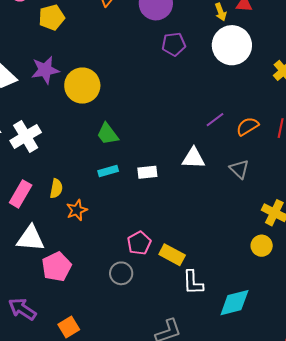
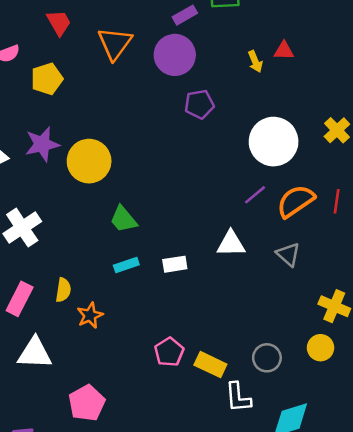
white circle: (232, 45) -> (274, 142), moved
orange semicircle: (247, 126) -> (296, 201), size x1.4
pink pentagon: (57, 267) -> (87, 403), moved
gray circle: (121, 273) -> (267, 358), moved

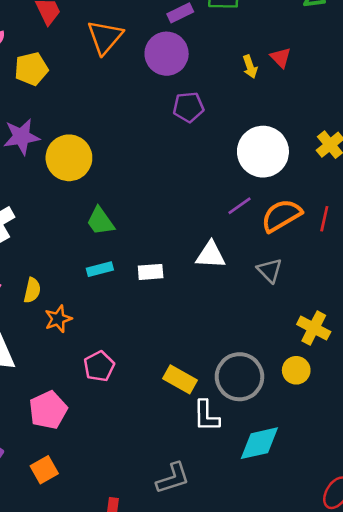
red triangle: (284, 51) -> (281, 58), turned 40
pink pentagon: (169, 352) -> (99, 366), moved
gray circle: (267, 358) -> (239, 377), size x1.6

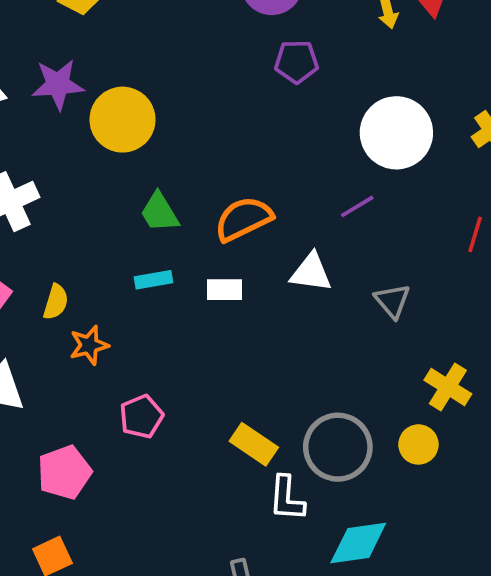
orange semicircle: (281, 216) -> (243, 219), moved

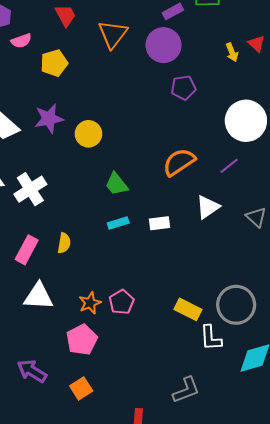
yellow circle: (123, 120) -> (88, 134), size x0.7
orange semicircle: (243, 219) -> (179, 162), moved
white triangle: (311, 272) -> (208, 207), turned -35
orange star: (89, 345) -> (90, 303), moved

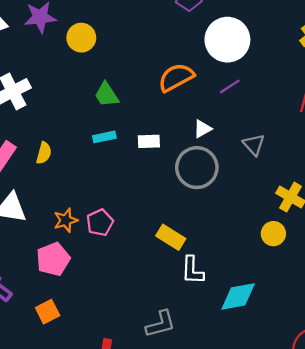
white circle: (246, 121) -> (227, 40), moved
white triangle: (208, 207) -> (202, 129), size x0.7
gray circle: (236, 305) -> (197, 168), moved

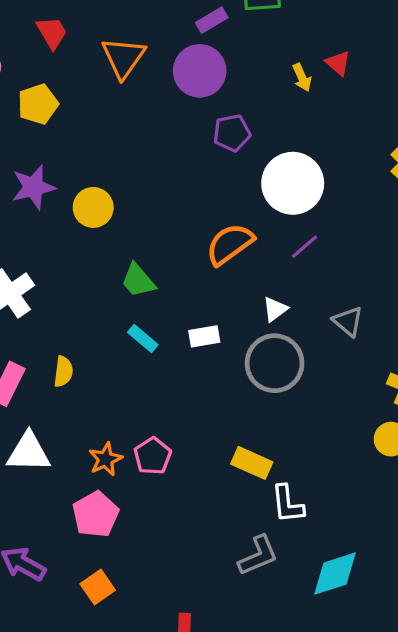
cyan rectangle: (104, 137) -> (143, 338), turned 60
cyan diamond: (238, 296) -> (335, 574), moved
gray L-shape: (161, 324) -> (258, 556), moved

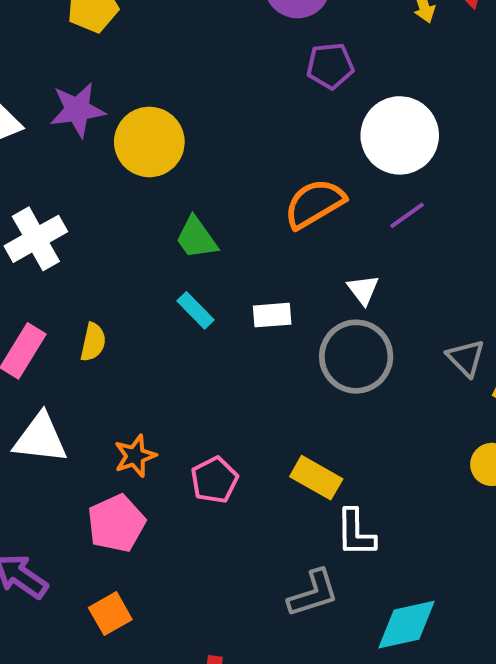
yellow circle: (93, 207) -> (149, 142), size x1.4
white triangle: (275, 309) -> (363, 290), turned -36
gray triangle: (348, 321) -> (466, 358), moved
pink pentagon: (153, 456) -> (214, 480), moved

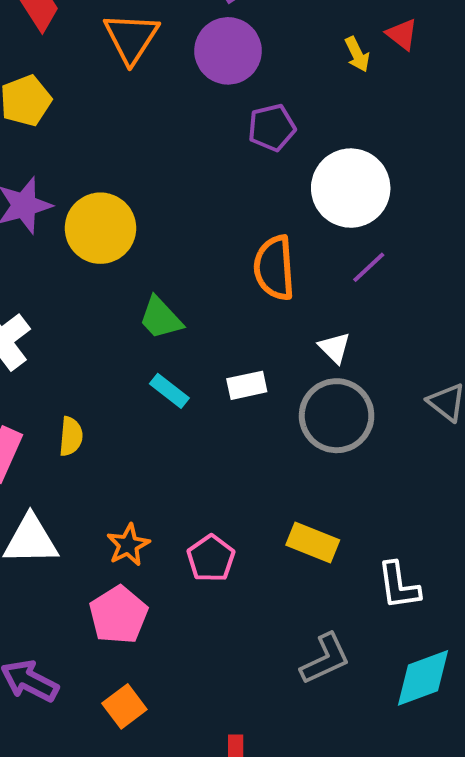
orange semicircle: (314, 204) -> (274, 268), turned -56
white L-shape: (356, 533) -> (399, 586), moved

